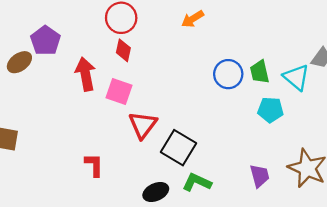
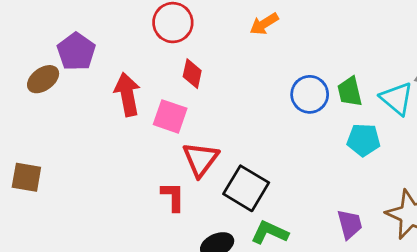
red diamond: (123, 50) -> (192, 74), moved
red L-shape: (94, 165) -> (173, 197), moved

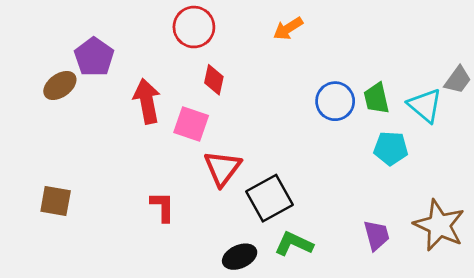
brown square: (26, 177) -> (56, 201), moved
black square: (246, 188) -> (270, 198), turned 30
red L-shape: (173, 197) -> (163, 207), moved

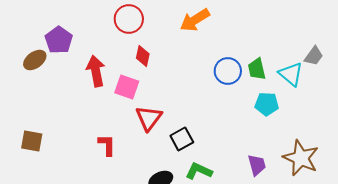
orange arrow: (288, 28) -> (195, 20), size x1.4
black square: (270, 198) -> (182, 139), size x0.7

